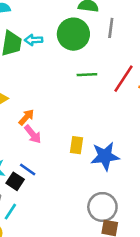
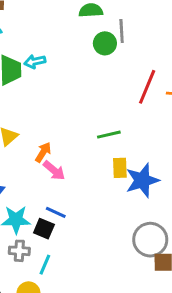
green circle: (73, 34) -> (105, 43), moved, size x0.6
green line: (87, 75) -> (109, 135), moved
yellow rectangle: (77, 145) -> (120, 168), moved

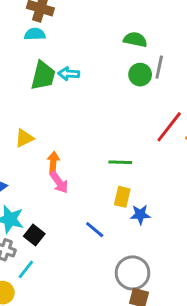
orange arrow: (43, 152) -> (53, 162), turned -42
blue star: (142, 180) -> (140, 215), size x0.6
blue line: (56, 212) -> (95, 230), moved

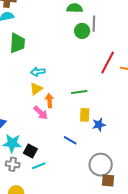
cyan arrow: (69, 74) -> (38, 72), moved
yellow triangle: (24, 138) -> (36, 89), moved
orange arrow: (53, 162) -> (49, 101), moved
cyan line: (26, 269) -> (39, 166), moved, turned 40

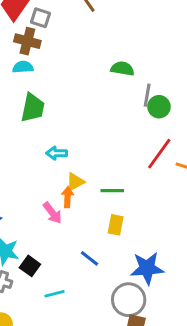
green circle: (82, 31) -> (159, 107), moved
yellow triangle: (36, 89) -> (75, 182), moved
blue star: (99, 125) -> (147, 268), moved, size x1.6
cyan line: (39, 166) -> (55, 294), moved

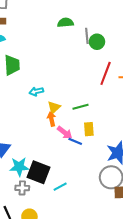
pink arrow: (52, 213) -> (65, 133), moved
blue line: (90, 258) -> (75, 141), moved
black square: (30, 266) -> (39, 172), size x1.6

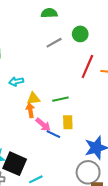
gray line: (87, 36) -> (54, 43), moved, turned 63
yellow triangle: (54, 107) -> (33, 99), turned 32

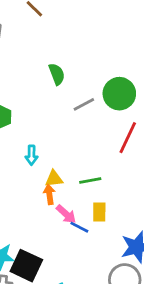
green semicircle: (49, 13) -> (57, 74), moved, turned 70
green circle: (80, 34) -> (119, 94), size x1.5
cyan arrow: (16, 82) -> (32, 155), turned -80

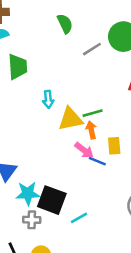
yellow triangle: (54, 179) -> (70, 119), size x1.5
green line: (90, 181) -> (93, 113), moved
orange arrow: (49, 194) -> (91, 130), moved

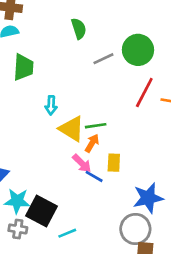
yellow triangle: (70, 119) -> (72, 129), turned 36
orange arrow: (91, 130) -> (92, 143), turned 36

